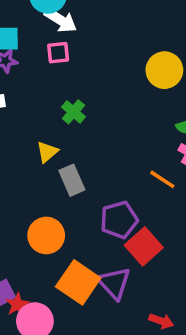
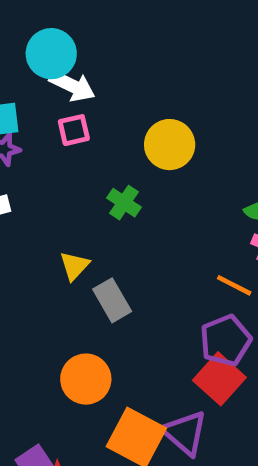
yellow circle: (164, 70) -> (170, 145), moved
green cross: (73, 112) -> (124, 203), moved
purple pentagon: (119, 220) -> (226, 340), moved

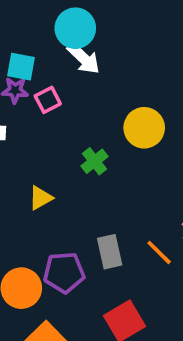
pink square: (74, 130) -> (48, 100), moved, turned -32
gray rectangle: (112, 300) -> (110, 252), moved
purple pentagon: (226, 340) -> (64, 273), moved

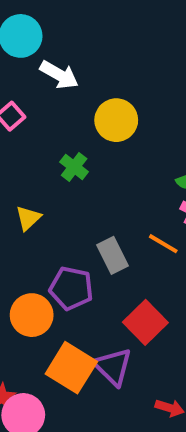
white arrow: (84, 58) -> (59, 75), moved
purple pentagon: (64, 273) -> (71, 288), turned 30

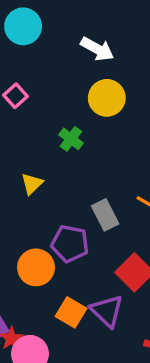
white arrow: (59, 75) -> (97, 49), moved
orange square: (71, 368) -> (71, 312), size x0.7

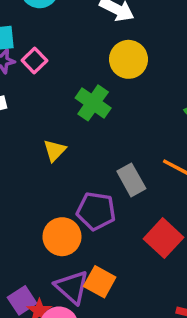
green cross: (71, 139) -> (93, 103), size x1.4
purple triangle: (107, 311) -> (72, 287), moved

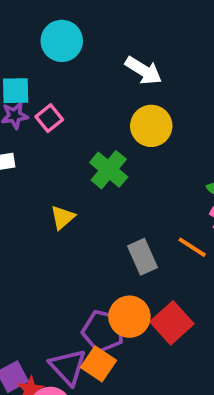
purple pentagon: (96, 211) -> (103, 331), moved
orange circle: (62, 237) -> (129, 317), moved

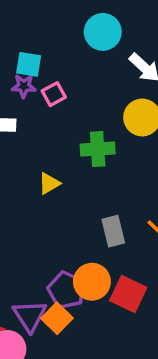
cyan circle: (62, 41) -> (103, 32), moved
green cross: (109, 170) -> (98, 149), turned 36
red square: (172, 323) -> (128, 294), turned -33

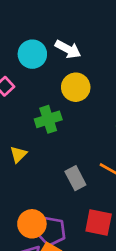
cyan circle: (103, 32) -> (32, 54), moved
orange circle: (92, 282) -> (32, 224), moved

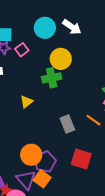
yellow circle: (76, 87) -> (61, 59), moved
purple pentagon: (51, 231) -> (45, 162), turned 30

